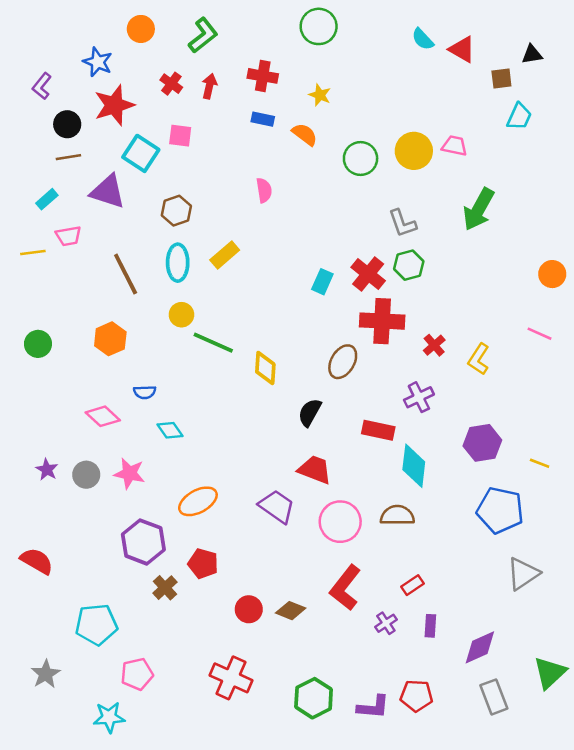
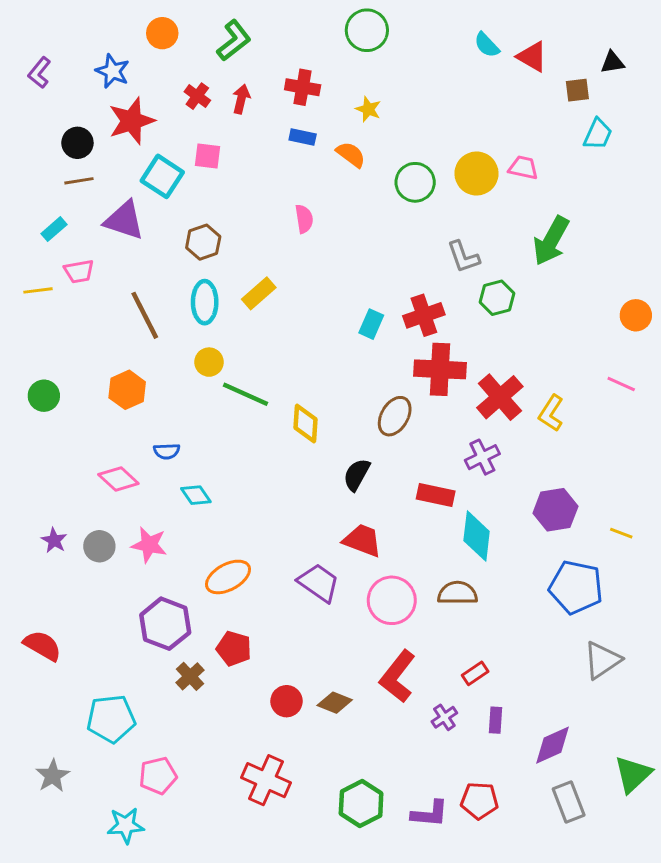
purple L-shape: (42, 86) -> (39, 73), moved
green hexagon: (409, 265) -> (497, 298), moved
red cross: (368, 274) -> (424, 315), turned 32
red cross: (434, 345) -> (500, 397), size x1.8

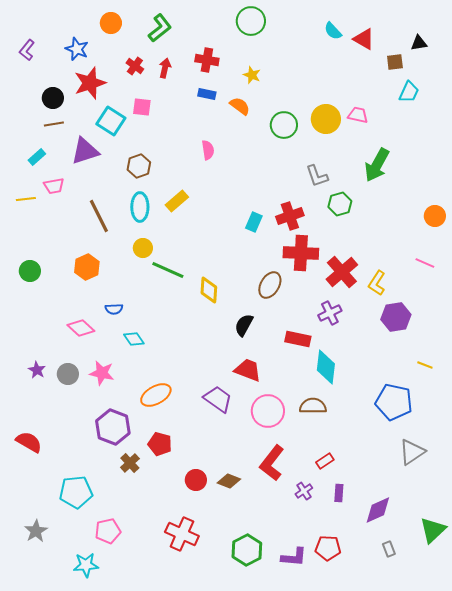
purple triangle: (124, 220) -> (85, 151), turned -36
purple hexagon: (555, 510) -> (396, 317), moved
gray rectangle: (569, 802) -> (389, 549), size x0.6

